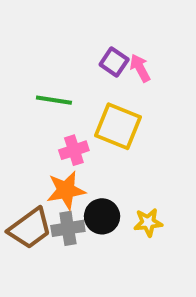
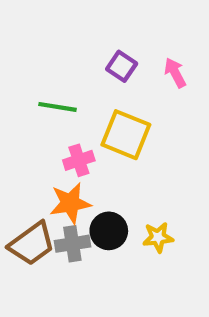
pink arrow: (140, 68) -> (175, 73), moved

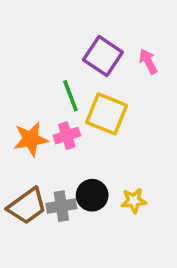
purple square: (122, 66) -> (103, 56), size x1.5
green line: (57, 107) -> (70, 96), moved, turned 60
orange star: (70, 203) -> (31, 139), moved

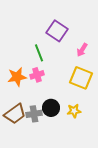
pink arrow: (148, 61) -> (82, 50), moved, turned -120
yellow square: (107, 114) -> (81, 78), moved

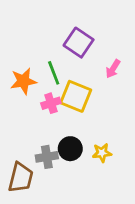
orange star: (17, 77) -> (23, 81), moved
yellow square: (81, 78) -> (76, 96), moved
brown trapezoid: (15, 114) -> (21, 178), moved, turned -40

